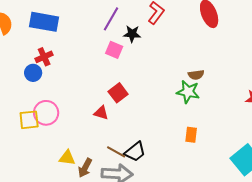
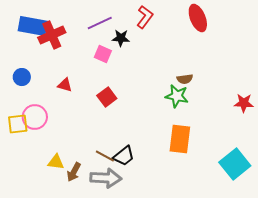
purple line: (111, 19) -> (100, 23), turned 35
red cross: (44, 57) -> (52, 35), moved, size x1.5
red triangle: (101, 113) -> (65, 85), moved
orange rectangle: (191, 135) -> (180, 139), size x1.8

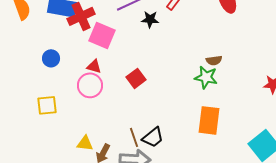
pink square: (103, 54) -> (102, 35), moved, size x1.5
pink circle: (35, 117) -> (90, 85), moved
brown line: (105, 156) -> (134, 137), turned 42

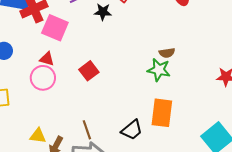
black trapezoid: (153, 137) -> (132, 130), moved

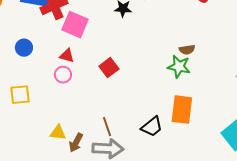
pink circle: (43, 78) -> (63, 75), size x0.7

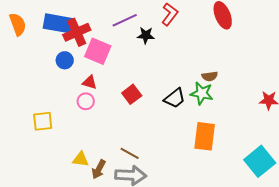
blue circle: (24, 48) -> (65, 60), moved
brown line: (107, 127) -> (130, 153), turned -42
black trapezoid: (152, 127) -> (175, 98), moved

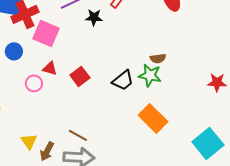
blue circle: (65, 60) -> (14, 51), moved
red triangle: (90, 82) -> (50, 68), moved
orange rectangle: (205, 136) -> (153, 118), turned -52
yellow triangle: (81, 159) -> (29, 141), turned 48

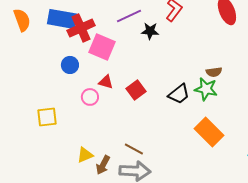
yellow triangle: (29, 141) -> (85, 155), turned 42

